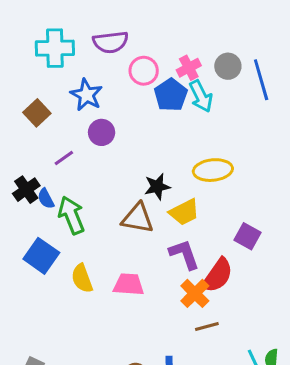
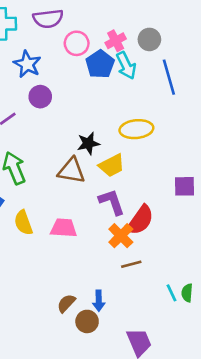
blue line: (261, 80) -> (169, 77), moved
purple square: (247, 236) -> (184, 186), moved, turned -30

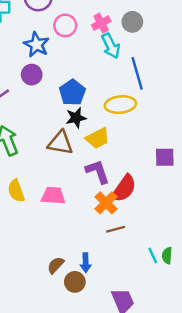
blue star: (27, 64) -> (36, 45), moved
blue pentagon: (100, 64) -> (72, 93), moved
blue line: (169, 77) -> (137, 73), moved

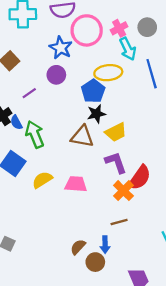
pink circle: (65, 25) -> (87, 30), size x1.5
yellow ellipse: (120, 105) -> (108, 73), moved
yellow semicircle: (16, 191) -> (42, 180), turned 78
brown line: (116, 229) -> (119, 222), moved

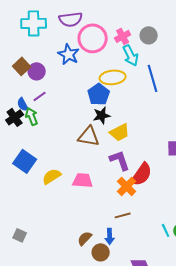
purple circle: (56, 75) -> (37, 71), moved
blue semicircle: (16, 122) -> (23, 104), moved
green arrow: (35, 134) -> (32, 116), moved, size x0.7

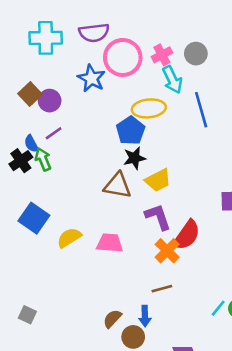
cyan line: (166, 230) -> (218, 308), turned 64

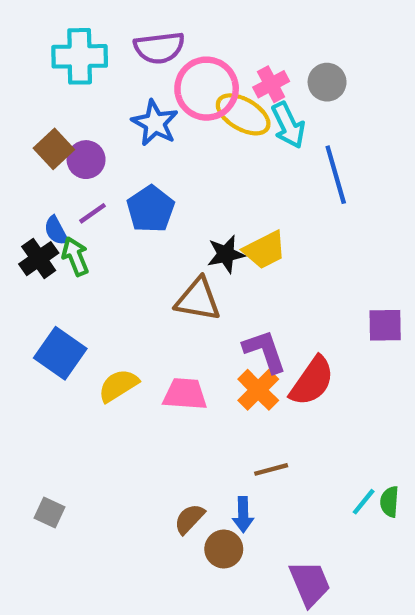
yellow ellipse: (149, 108) -> (243, 114), moved, turned 36
blue pentagon: (131, 131) -> (151, 209), moved
yellow trapezoid: (158, 180) -> (265, 250), moved
orange cross: (167, 251) -> (258, 390), moved

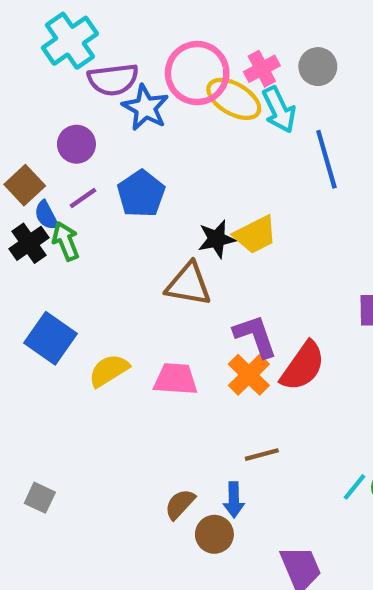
purple semicircle: (159, 48) -> (113, 80), moved
cyan cross: (80, 56) -> (70, 41), turned -34
brown square: (54, 149) -> (25, 185), moved

